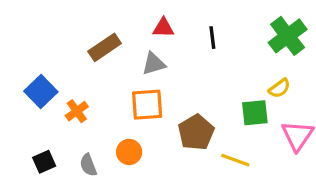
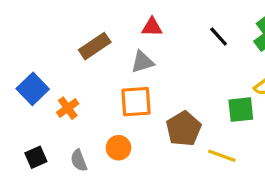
black line: (212, 38) -> (219, 37), moved, turned -35

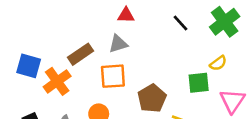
brown rectangle: (95, 46) -> (81, 54), moved
blue square: (33, 89) -> (29, 66), turned -30
orange cross: (68, 108) -> (57, 81), size x1.5

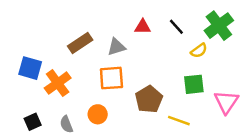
red triangle: (126, 15) -> (143, 27), moved
brown rectangle: (81, 54) -> (80, 43), moved
yellow semicircle: (218, 63) -> (199, 51), moved

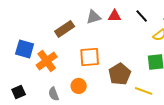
gray triangle: (116, 47) -> (94, 17), moved
black square: (33, 122) -> (19, 92), moved

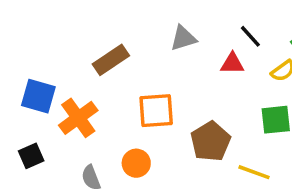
red triangle: (115, 16) -> (232, 63), moved
gray triangle: (94, 17) -> (183, 38), moved
black square: (19, 92) -> (31, 156), moved

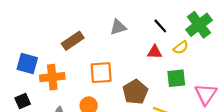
red triangle: (232, 63) -> (155, 52), moved
orange cross: (78, 118) -> (52, 77), turned 30

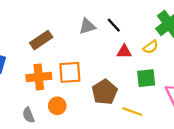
black line: (160, 26) -> (114, 25), moved
orange cross: (52, 77) -> (39, 77), moved

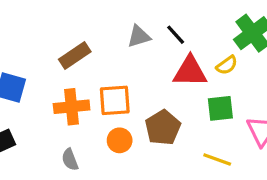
red triangle: (124, 52) -> (190, 72), size x1.6
orange circle: (57, 106) -> (120, 140), moved
yellow line: (132, 112) -> (217, 160), moved
gray semicircle: (28, 115) -> (70, 160), moved

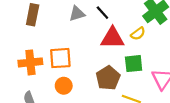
brown rectangle: (75, 56) -> (33, 15), moved, turned -45
brown pentagon: (163, 128) -> (108, 78), moved

